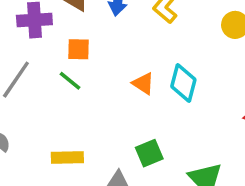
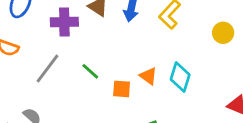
orange square: (78, 49) -> (122, 89), moved

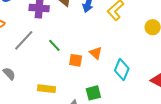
cyan diamond: (180, 77) -> (122, 70), moved

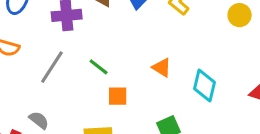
orange square: (76, 60) -> (118, 96), moved

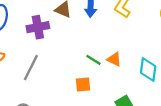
green line: (99, 67) -> (93, 60), moved

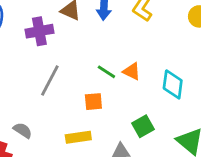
gray line: (31, 68) -> (50, 80), moved

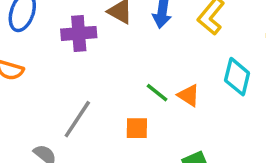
gray line: (50, 80) -> (77, 119), moved
cyan diamond: (173, 84) -> (237, 77), moved

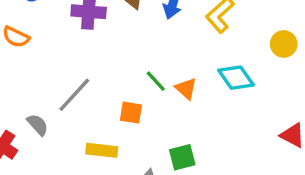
cyan diamond: (237, 77) -> (236, 78), turned -57

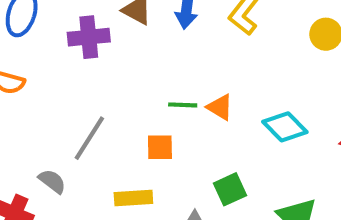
cyan diamond: (236, 78) -> (285, 127), moved
green line: (156, 81) -> (183, 105), turned -35

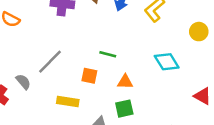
orange triangle: (220, 107) -> (125, 82), moved, turned -42
cyan diamond: (285, 127) -> (167, 62), moved

